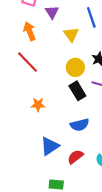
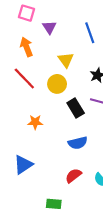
yellow triangle: (71, 34) -> (66, 60), moved
yellow circle: (75, 67) -> (57, 84), moved
blue triangle: (50, 146) -> (23, 165), moved

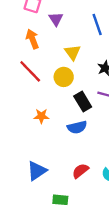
blue semicircle: (78, 143) -> (77, 127), moved
blue triangle: (23, 165) -> (37, 171), moved

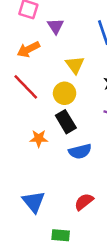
orange arrow: (32, 39) -> (28, 49), turned -96
black rectangle: (83, 102) -> (66, 122), moved
blue triangle: (37, 171) -> (34, 202), turned -35

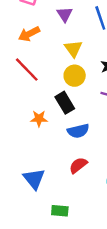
purple triangle: (55, 26) -> (65, 14), moved
yellow circle: (65, 93) -> (75, 76), moved
red semicircle: (84, 202) -> (78, 165), moved

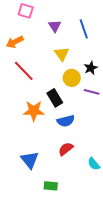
orange arrow: (29, 34) -> (15, 42), moved
yellow circle: (75, 76) -> (72, 78), moved
orange star: (39, 119) -> (34, 111), size x1.5

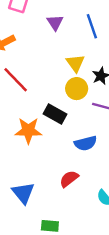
yellow triangle: (62, 54) -> (75, 63), moved
black rectangle: (55, 98) -> (55, 114), turned -30
blue semicircle: (66, 121) -> (86, 143), moved

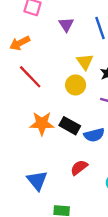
yellow circle: (77, 89) -> (76, 85), moved
black rectangle: (55, 114) -> (70, 126), moved

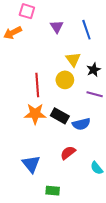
orange arrow: (20, 43) -> (13, 33), moved
red line: (30, 77) -> (37, 85), moved, turned 40

